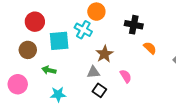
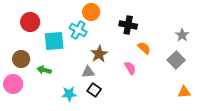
brown circle: (28, 50) -> (21, 59), moved
pink semicircle: (126, 76) -> (130, 68), moved
cyan star: (58, 94) -> (69, 94), moved

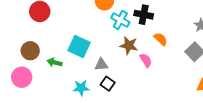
cyan cross: (78, 30) -> (120, 20), moved
cyan square: (54, 41) -> (79, 46), moved, turned 30
brown star: (99, 54) -> (129, 45), moved, turned -30

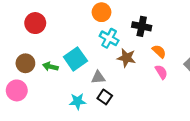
cyan cross: (120, 20) -> (109, 38), moved
cyan square: (79, 46) -> (75, 59), turned 30
pink semicircle: (146, 60) -> (161, 72), moved
green arrow: (55, 62) -> (50, 67), moved

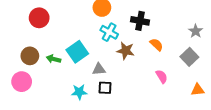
pink semicircle: (161, 72) -> (162, 76), moved
black square: (105, 97) -> (105, 88), turned -32

